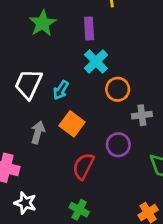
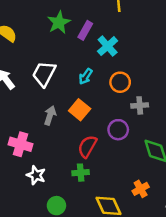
purple rectangle: (89, 28) -> (85, 30), moved, turned 30
cyan cross: (96, 61) -> (108, 46), moved
cyan arrow: (61, 90) -> (86, 76), moved
green cross: (79, 210) -> (81, 173), moved, turned -35

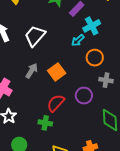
cyan arrow: (86, 76) -> (78, 40), moved

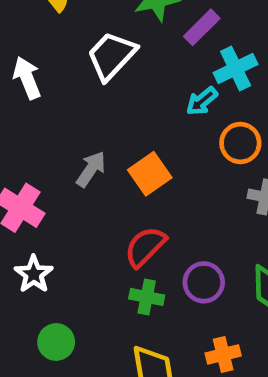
white trapezoid: (35, 36) -> (111, 56), moved
purple circle: (84, 96) -> (204, 282), moved
green cross: (45, 123) -> (147, 297), moved

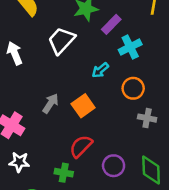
cyan arrow: (202, 101) -> (100, 70), moved
white star: (34, 274) -> (19, 162), turned -30
green cross: (147, 297) -> (64, 173), moved

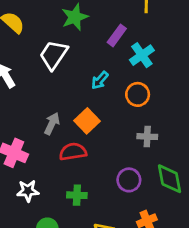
purple rectangle: (111, 24) -> (117, 35), moved
cyan cross: (130, 47) -> (142, 55), moved
gray cross: (147, 118) -> (147, 137), moved
red semicircle: (81, 146) -> (73, 152), moved, turned 45

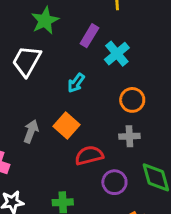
orange circle: (138, 94) -> (132, 100), moved
red semicircle: (73, 152) -> (89, 155), moved

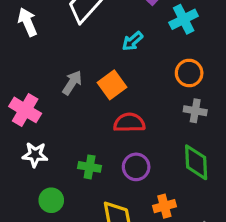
gray cross: (129, 136) -> (195, 111), moved
purple circle: (114, 182) -> (136, 167), moved

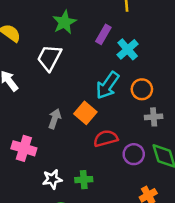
cyan arrow: (132, 41) -> (108, 85), moved, size x1.6
white star: (35, 155) -> (52, 179), moved
purple circle: (136, 167) -> (134, 154), moved

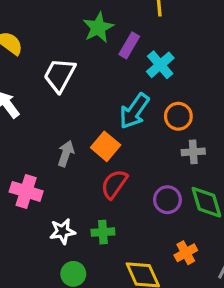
green star: (64, 22) -> (98, 28), moved
red semicircle: (106, 138) -> (114, 184), moved, turned -40

